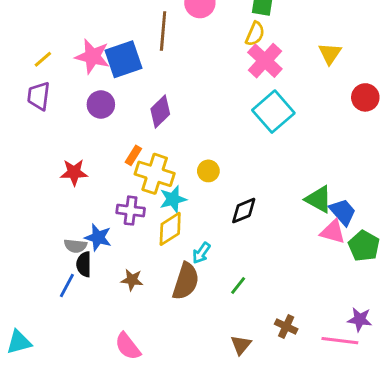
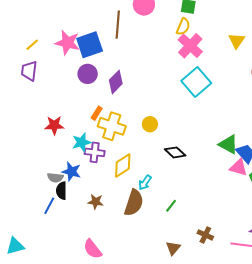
purple circle: (101, 104) -> (88, 74), moved
cyan star: (173, 199) -> (82, 142), moved
black diamond: (244, 211) -> (175, 152), turned 65

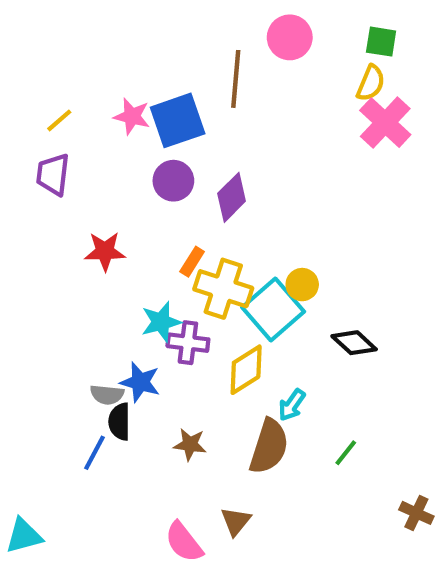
pink star: (67, 43) -> (132, 116), size x0.7
cyan square: (196, 82) -> (273, 309), moved
red star: (54, 125) -> (105, 251), moved
brown triangle: (173, 248) -> (236, 521), moved

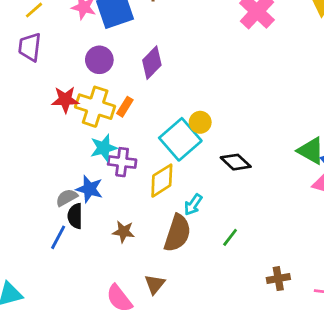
purple circle: (173, 181) -> (99, 60), moved
yellow cross: (223, 289) -> (95, 107), moved
gray semicircle: (107, 395) -> (67, 198), turned 145
brown cross: (416, 513) -> (278, 279), turned -35

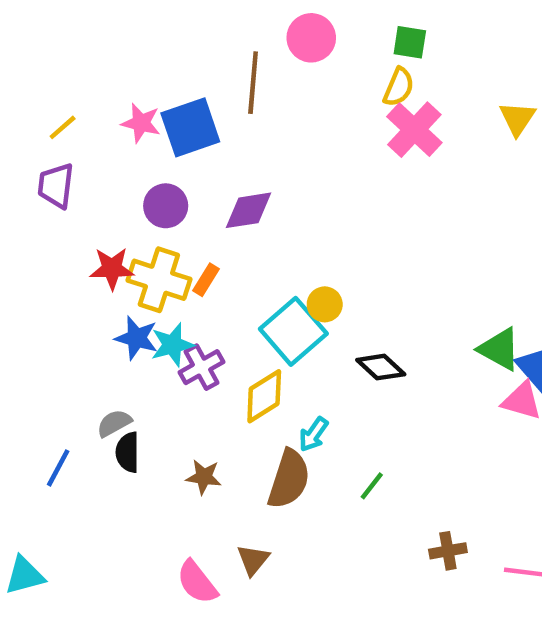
purple diamond: (152, 63) -> (249, 210), turned 36
purple cross: (122, 162) -> (201, 367), turned -36
blue star: (89, 189) -> (137, 338), moved
blue line: (58, 237) -> (58, 468), moved

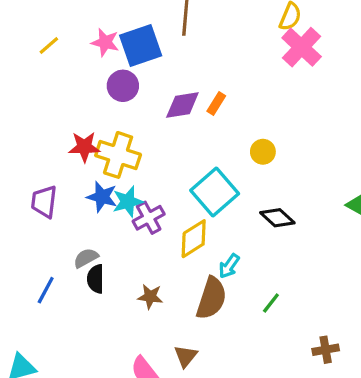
purple trapezoid: (56, 186) -> (44, 202), moved
purple circle: (166, 206) -> (123, 86), moved
orange rectangle: (206, 280) -> (216, 103), moved
yellow circle: (325, 304) -> (263, 152), moved

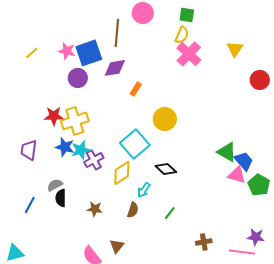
purple diamond: (182, 105) -> (115, 68), moved
yellow circle: (263, 152) -> (165, 119), size x1.5
yellow cross: (118, 155) -> (75, 121), turned -36
black diamond: (277, 218) -> (166, 169), moved
brown semicircle: (211, 298) -> (133, 210), size x0.6

